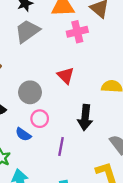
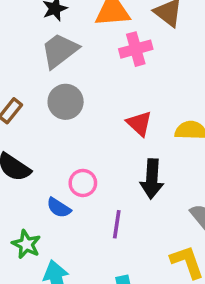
red triangle: (66, 76) -> (139, 123), moved
gray circle: (30, 92) -> (66, 102), moved

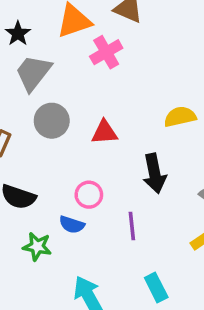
red triangle: (139, 123) -> (104, 132), moved, turned -32
green star: (26, 244) -> (37, 246), moved

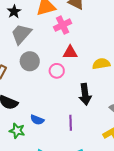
red triangle: (104, 132) -> (70, 52), moved
pink circle: (89, 195) -> (57, 71), moved

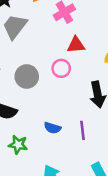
gray circle: (30, 61) -> (27, 76), moved
blue semicircle: (37, 120) -> (52, 128), moved

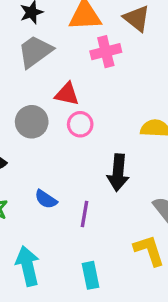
red triangle: (76, 45) -> (67, 94), moved

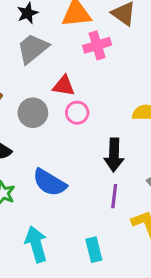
blue semicircle: (46, 199) -> (50, 183), size x1.6
purple line: (84, 214) -> (114, 196), moved

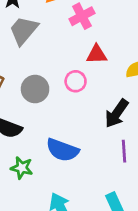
red triangle: (64, 86) -> (97, 54), moved
black arrow: (114, 155) -> (117, 113), turned 44

